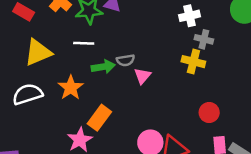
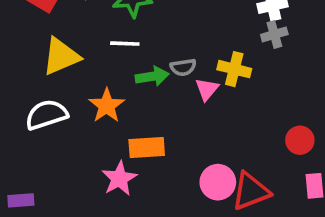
gray cross: (204, 39) -> (274, 34), moved, turned -30
yellow cross: (193, 62) -> (234, 69), moved
orange rectangle: (99, 118) -> (147, 148), turned 50

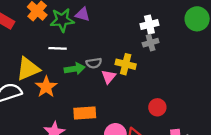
yellow triangle: (61, 56) -> (28, 69), moved
red circle: (300, 140) -> (157, 107), moved
orange rectangle: (147, 148) -> (85, 113), moved

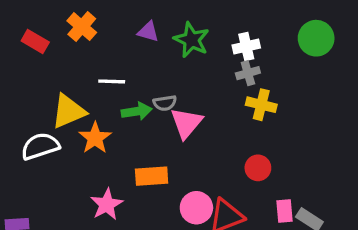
green star: (62, 20) -> (191, 40), moved, turned 30
yellow cross: (126, 64) -> (261, 105), moved
pink triangle: (109, 77) -> (186, 123), size x1.5

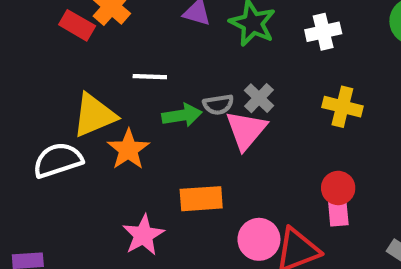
red rectangle: (35, 42) -> (77, 25), moved
gray cross: (248, 73) -> (259, 98), moved, turned -30
pink rectangle: (285, 211) -> (338, 212), moved

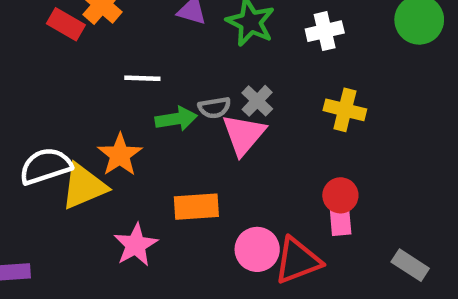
yellow triangle: (94, 115) -> (84, 186), moved

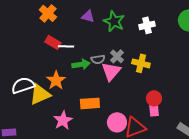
red rectangle: (66, 24) -> (53, 42), moved
yellow cross: (345, 110) -> (141, 63), moved

